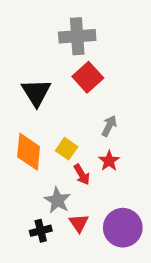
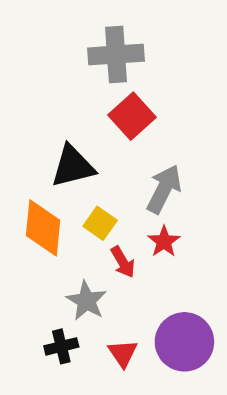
black triangle: (36, 92) -> (73, 166), moved, turned 48
gray arrow: (109, 126) -> (164, 189), size x1.5
red triangle: (79, 223) -> (123, 353), moved

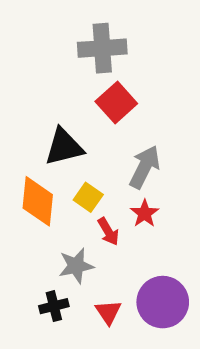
gray star: (86, 301) -> (76, 266), turned 30

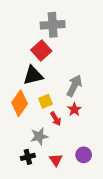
red square: (116, 103) -> (41, 51), moved
yellow square: (88, 197) -> (45, 101), turned 32
orange diamond: (38, 201) -> (20, 103), turned 30
purple circle: (163, 302) -> (84, 155), size x0.6

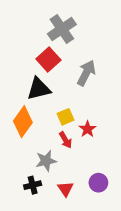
gray cross: (53, 25) -> (62, 29), turned -30
gray arrow: (74, 86) -> (86, 73), moved
yellow square: (45, 101) -> (66, 117), moved

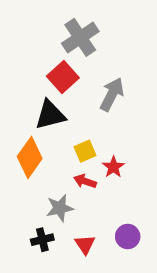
red arrow: (66, 140) -> (85, 181), turned 140

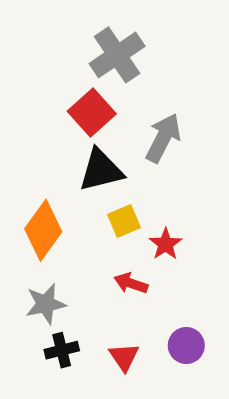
black triangle: (50, 115) -> (101, 170), moved
red arrow: (85, 181) -> (131, 283), moved
gray star: (60, 208) -> (46, 304), moved

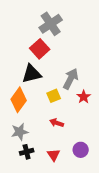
gray arrow: (163, 138) -> (71, 79), moved
black triangle: (101, 170) -> (32, 74), moved
red star: (165, 244) -> (84, 97), moved

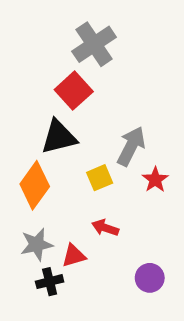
red triangle: (54, 155) -> (74, 256), moved, turned 48

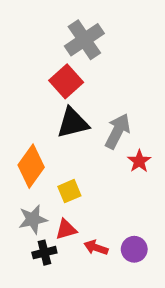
black triangle: (59, 137) -> (73, 123), moved
yellow square: (100, 178) -> (69, 191), moved
red arrow: (105, 228) -> (96, 248), moved

